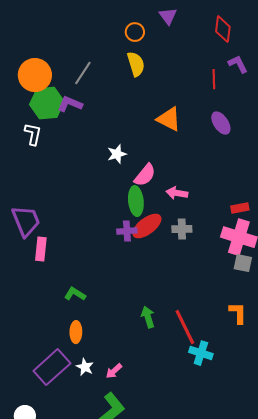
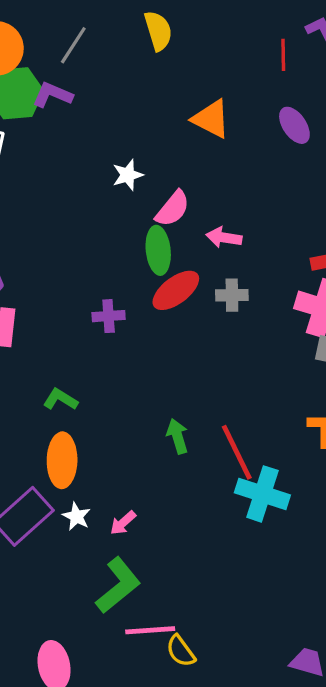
purple cross: (127, 231) -> (109, 316), moved
orange ellipse: (76, 332) -> (62, 460), size x1.5
cyan cross: (201, 353) -> (262, 494), size x1.4

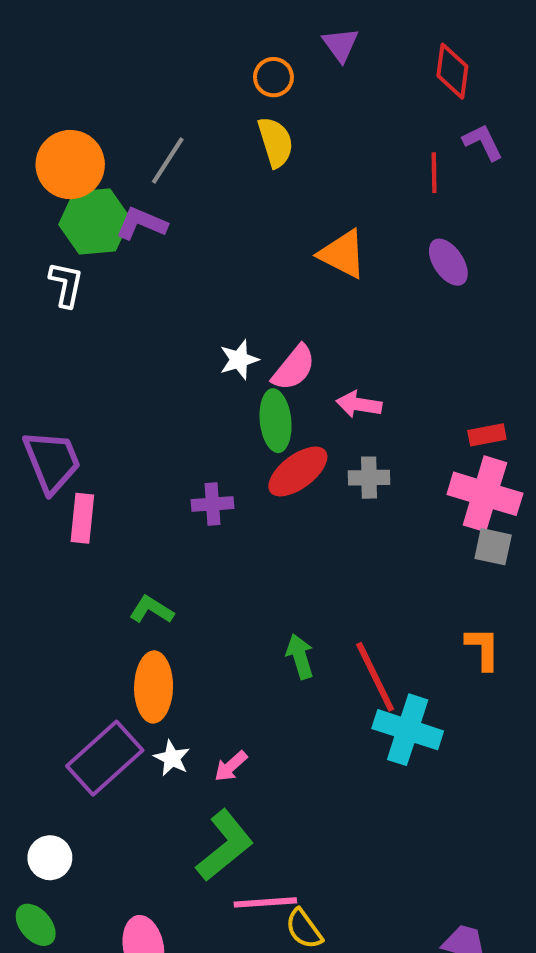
white star: (128, 175) -> (239, 360), moved

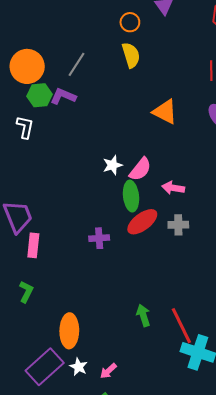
green hexagon: (95, 221) -> (39, 95), size x0.7
green L-shape: (152, 610) -> (26, 292), moved, turned 85

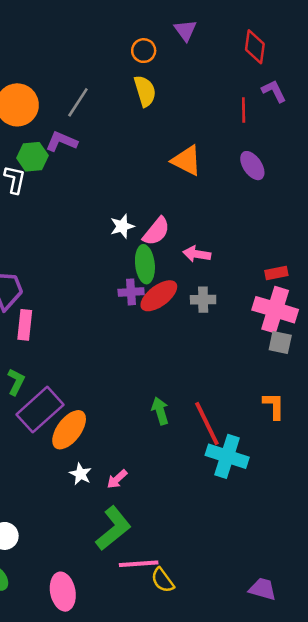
green hexagon: (39, 95) -> (32, 157), moved
purple cross: (99, 238) -> (131, 292), moved
orange ellipse: (69, 331) -> (69, 430), turned 36
purple rectangle: (45, 367) -> (40, 410), moved

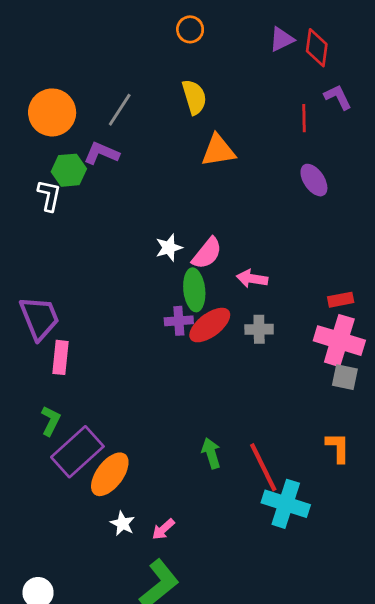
purple triangle: (185, 30) -> (282, 39), moved, turned 40
orange circle: (144, 51) -> (190, 29), moved
orange triangle: (187, 161) -> (218, 150), moved, turned -36

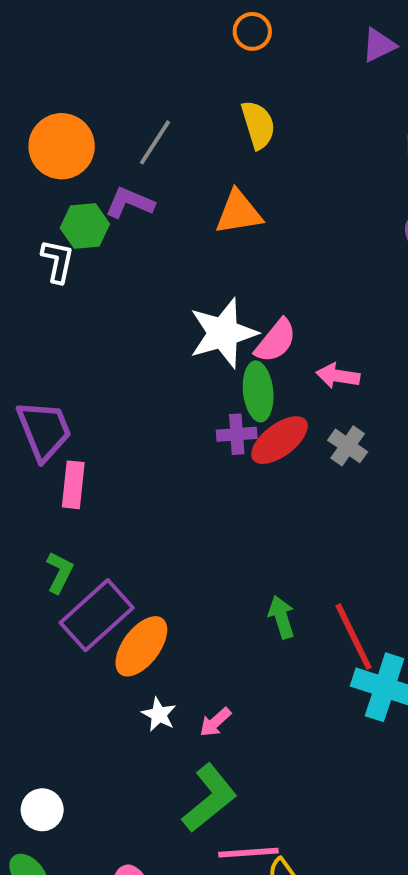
orange triangle: (218, 150) -> (239, 212), moved
white star: (169, 248) -> (223, 333), size x1.8
gray cross: (259, 329) -> (348, 446), turned 36

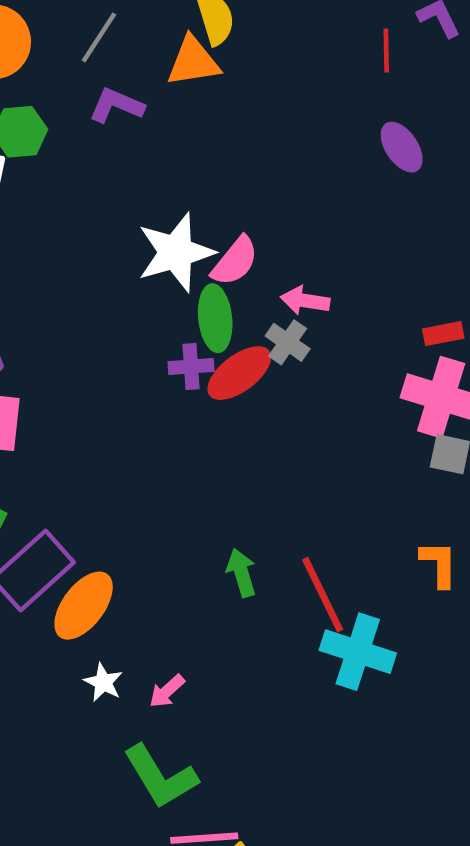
purple L-shape: (130, 203) -> (116, 105), moved
orange triangle: (239, 212) -> (193, 62), moved
gray cross: (348, 446) -> (288, 342), moved
green L-shape: (209, 798) -> (160, 777), turned 98

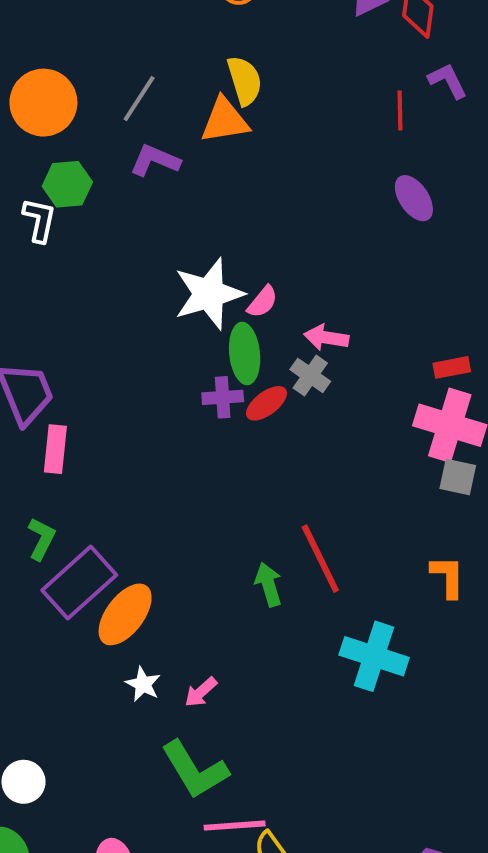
pink semicircle: (235, 261) -> (263, 302), size x0.7
red ellipse: (239, 373) -> (267, 403), size x0.7
red line: (323, 595) -> (320, 559), moved

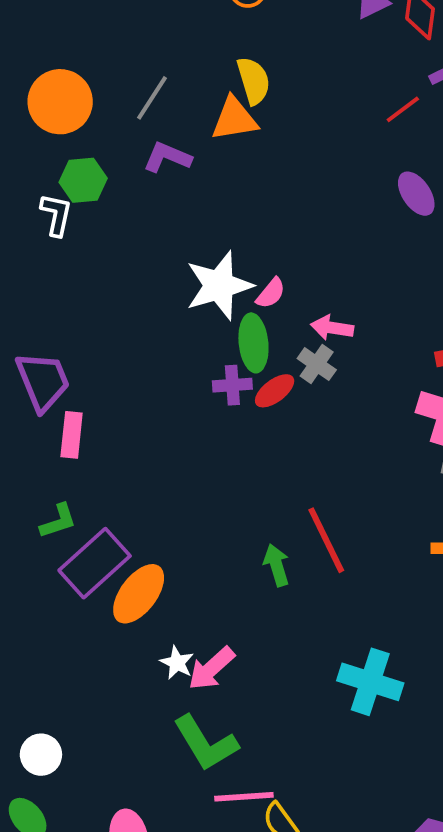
red line: (400, 111) -> (403, 109), turned 54
green L-shape: (41, 539) -> (58, 521), turned 45
cyan cross: (374, 656) -> (370, 682), moved
white star: (143, 684) -> (177, 663), moved
pink arrow: (201, 692) -> (211, 668), size x1.5

